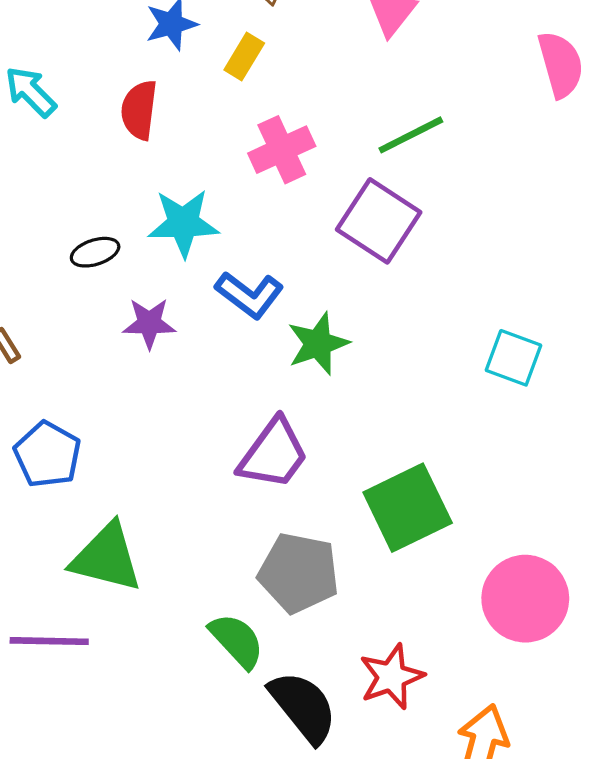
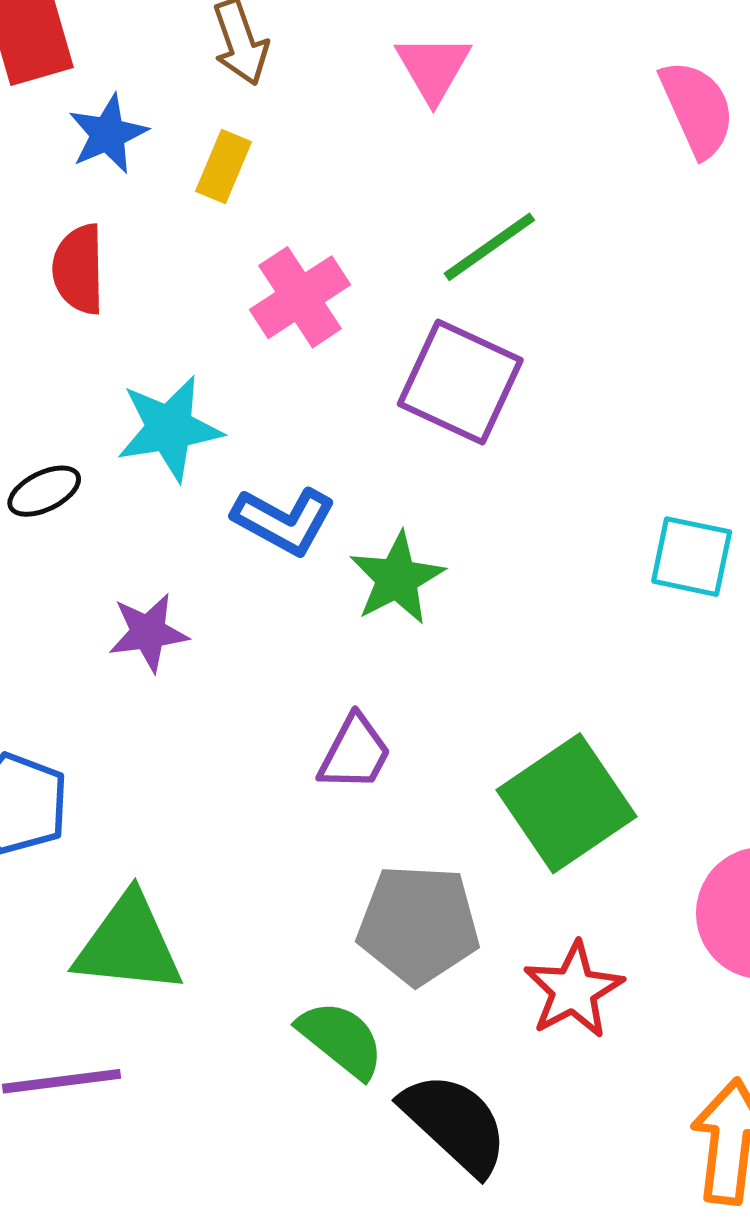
purple star: (149, 323) -> (148, 633), moved
purple trapezoid: (273, 454) -> (355, 753), size x0.7
red star: (392, 677) -> (574, 990), moved

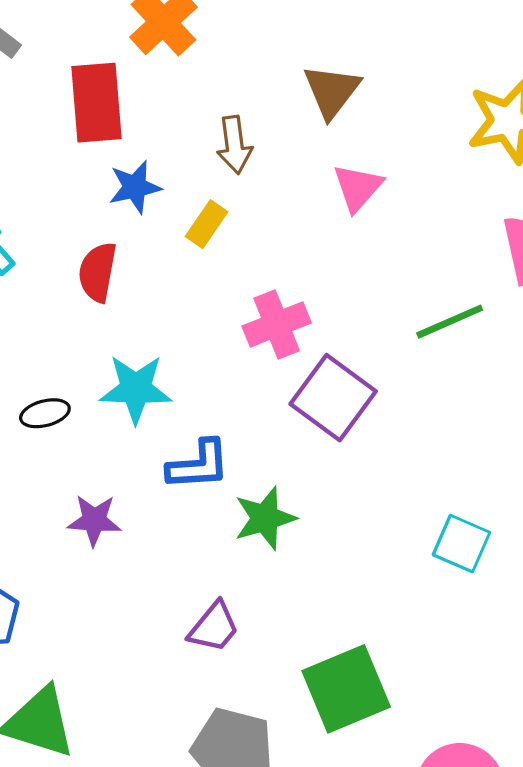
green line: (489, 247) -> (450, 322), moved
pink cross: (300, 297) -> (277, 324), moved
blue L-shape: (284, 521) -> (198, 465), turned -44

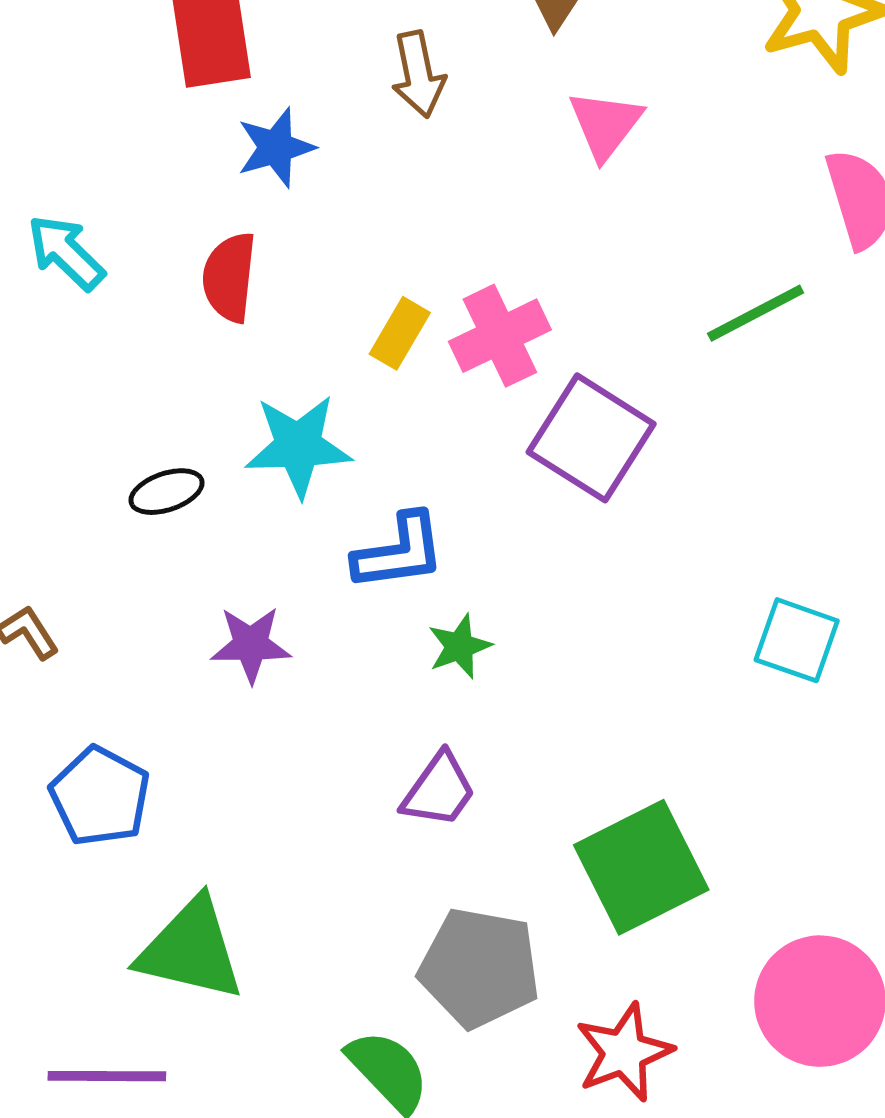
yellow rectangle: (207, 224) -> (400, 333), moved
green star: (265, 518) -> (459, 646), moved, size x0.7

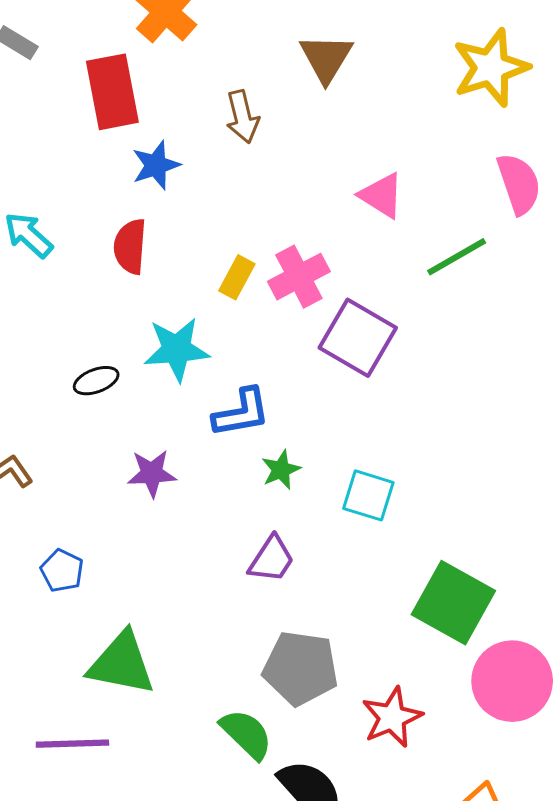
pink triangle: (605, 125) -> (382, 195), moved, turned -33
cyan square: (797, 640) -> (368, 495), moved
blue pentagon: (100, 796) -> (62, 571), size x0.7
green square: (641, 867) -> (453, 603), moved, turned -32

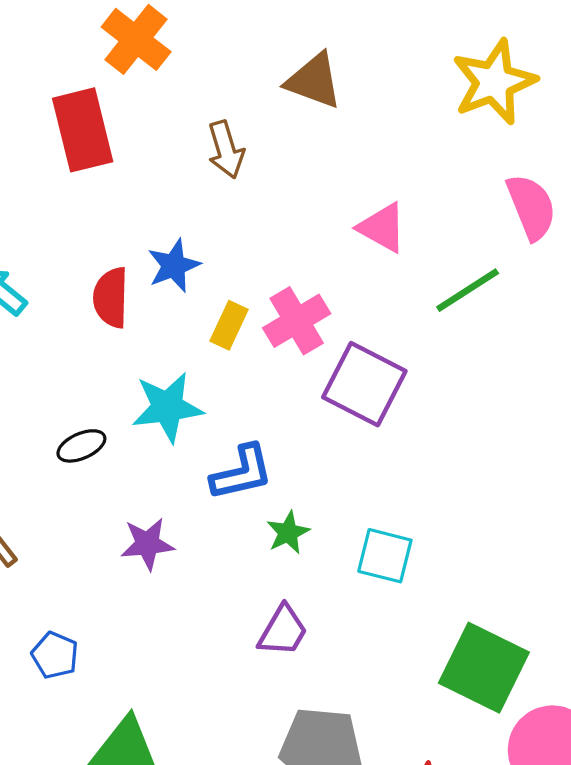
brown triangle: (326, 58) -> (314, 81), turned -38
blue star: (156, 165) -> (174, 266), moved

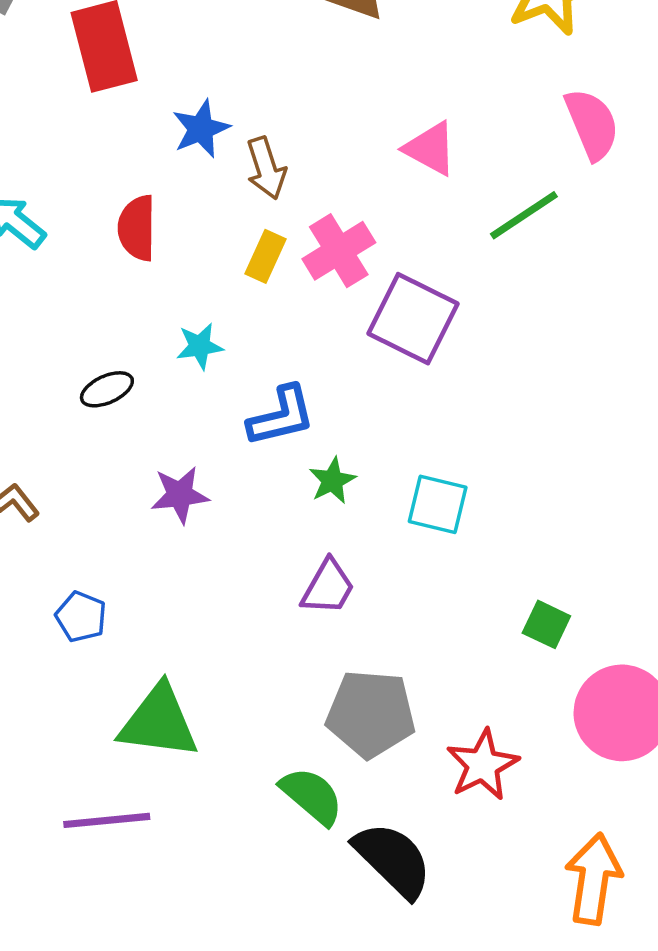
brown arrow: (226, 150) -> (266, 168), moved
blue star: (174, 266) -> (201, 129), moved
cyan star: (167, 407) -> (200, 346), size x0.6
green square: (484, 668) -> (546, 624), size x0.5

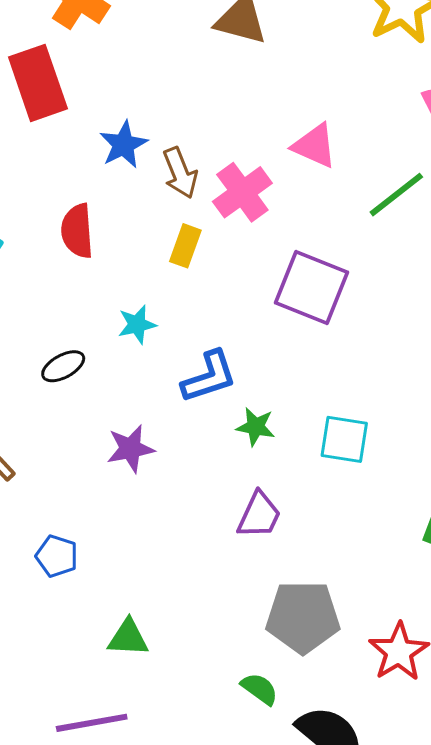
pink cross: (339, 251) -> (242, 192), moved
green star: (332, 481) -> (256, 427), turned -30
green triangle: (159, 722) -> (128, 638), size x0.6
green semicircle: (312, 796) -> (260, 689), size x0.7

